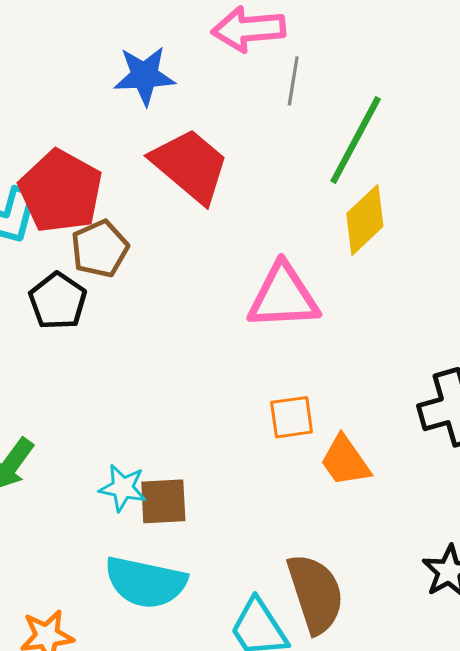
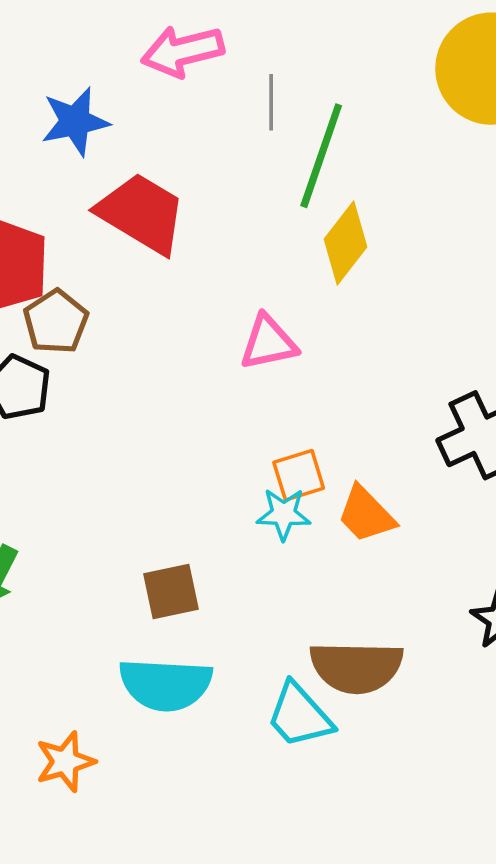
gray line: (293, 81) -> (271, 102), moved
pink triangle: (283, 297) -> (268, 343), size x0.7
cyan star: (123, 488) -> (284, 514), moved
brown semicircle: (315, 594) -> (356, 667), turned 118

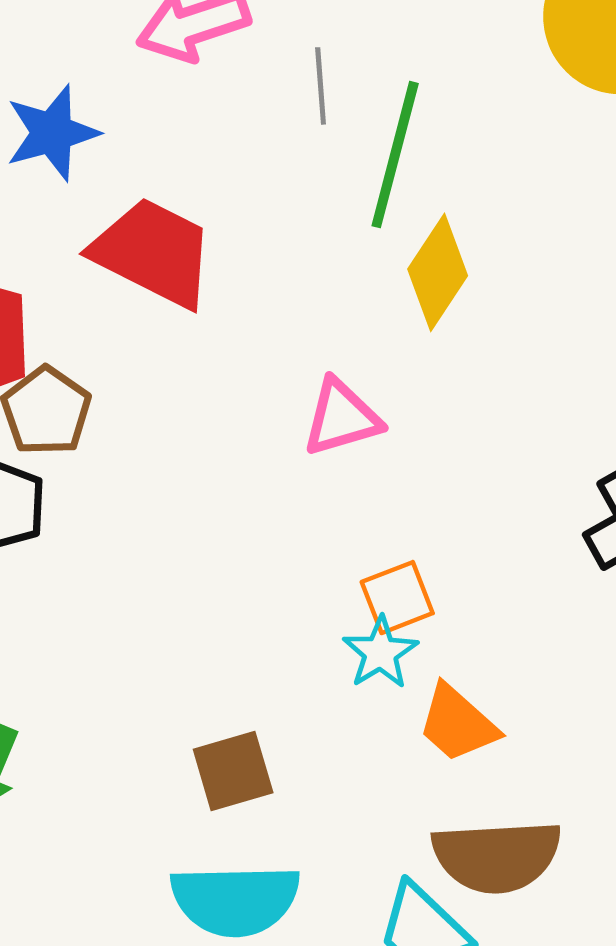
cyan star: (284, 514) -> (380, 653), turned -30
orange trapezoid: (366, 514) -> (458, 723), moved

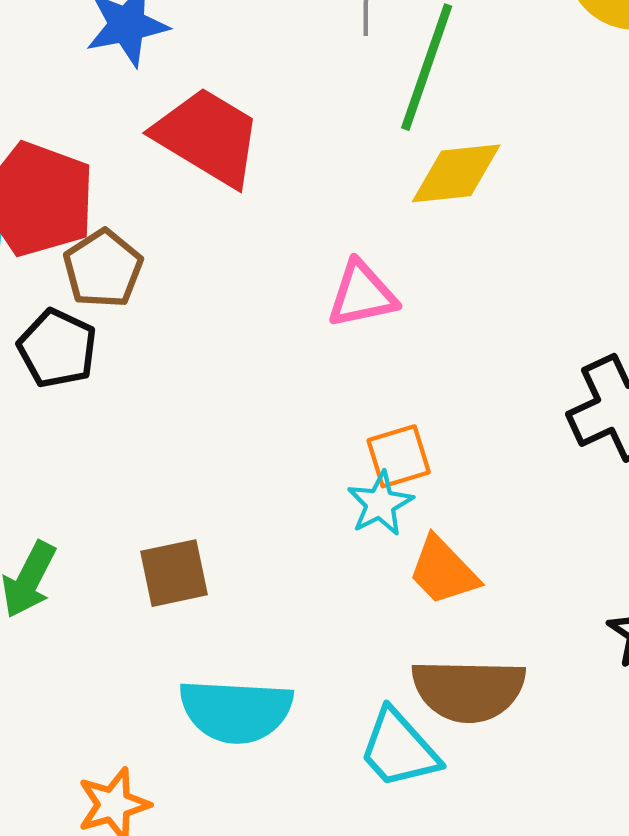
yellow diamond: (438, 272) -> (456, 173), turned 46
brown square: (233, 771) -> (174, 573), moved

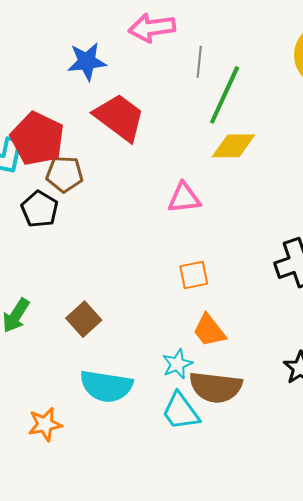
brown pentagon: (103, 269) -> (65, 174), turned 30
cyan star: (380, 504) -> (177, 364), moved
brown square: (174, 573) -> (84, 319), turned -36

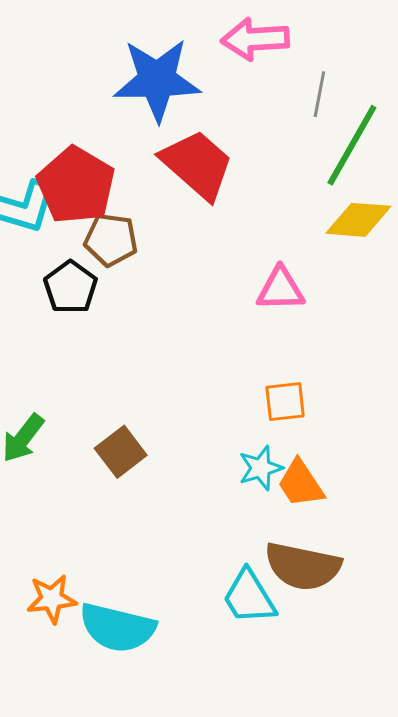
blue star: (87, 62) -> (157, 80), size x1.5
cyan star: (177, 364) -> (261, 468), moved
cyan semicircle: (106, 386) -> (117, 628), moved

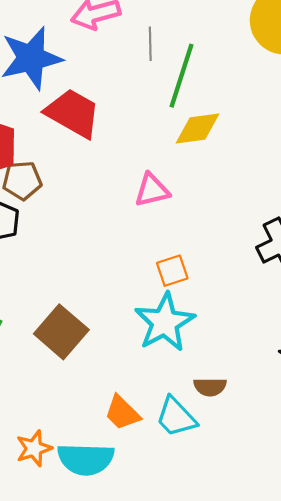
brown square: (121, 452) -> (61, 332), size x1.4
cyan star: (261, 468) -> (165, 322), size x1.8
orange trapezoid: (301, 484) -> (122, 413), moved
brown semicircle: (303, 566) -> (210, 387), size x0.6

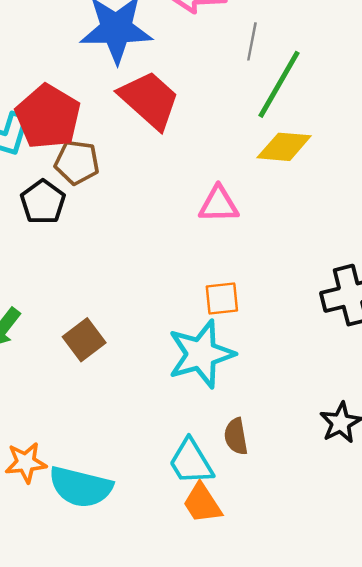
brown square: (61, 332) -> (84, 340), size x0.7
brown semicircle: (210, 387) -> (236, 436), turned 68
orange trapezoid: (122, 413) -> (202, 503), moved

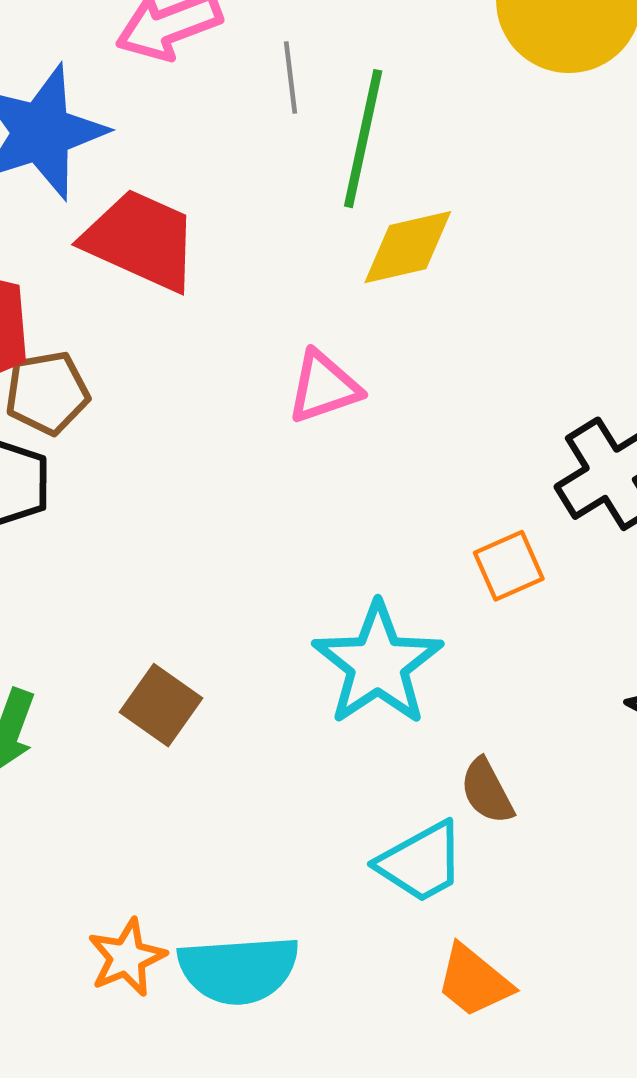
orange square: (222, 299) -> (509, 566), moved
cyan trapezoid: (191, 462) -> (421, 862), turned -70
orange trapezoid: (202, 503) -> (474, 981), moved

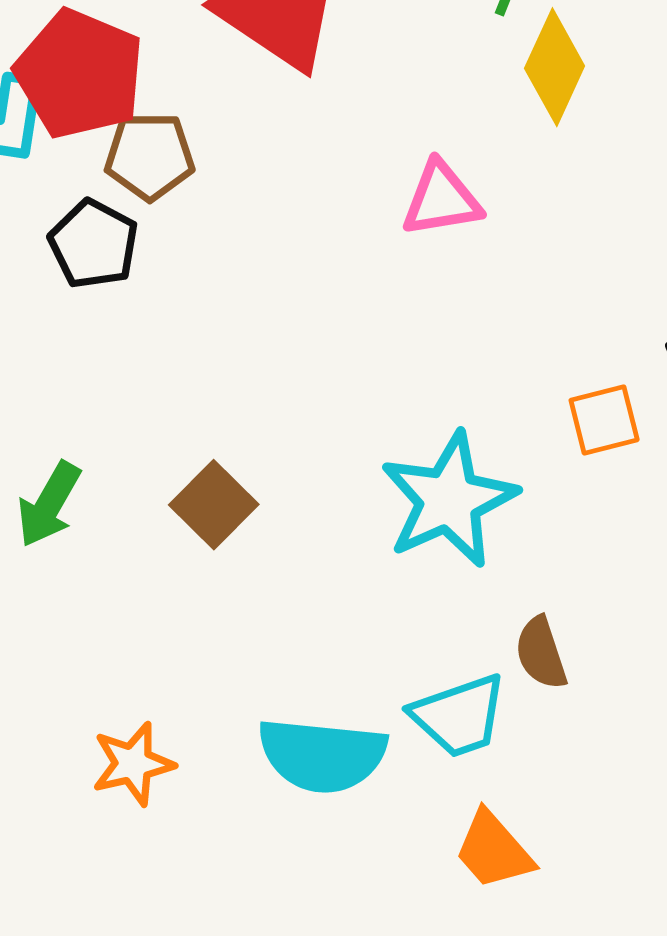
yellow diamond: (408, 247) -> (555, 67), turned -62
cyan semicircle: (238, 970) -> (322, 755), moved

